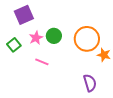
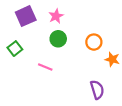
pink star: (36, 38) -> (56, 16), moved
orange circle: (87, 39) -> (94, 42), size x0.6

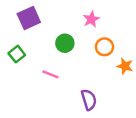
pink star: (56, 16) -> (91, 19), moved
purple semicircle: (97, 90) -> (89, 100), moved

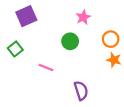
green circle: (65, 43) -> (70, 41), moved
orange circle: (104, 47) -> (111, 39), moved

